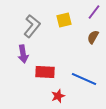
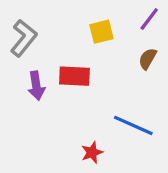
gray L-shape: (32, 26) -> (24, 38), moved
red rectangle: (45, 72) -> (74, 76), moved

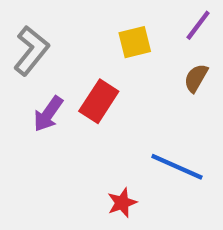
red rectangle: (74, 76) -> (99, 101), turned -60
purple arrow: (36, 86) -> (48, 114), turned 44

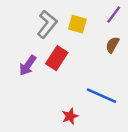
yellow square: (135, 42) -> (77, 24), turned 30
gray L-shape: (31, 51) -> (47, 24), moved

